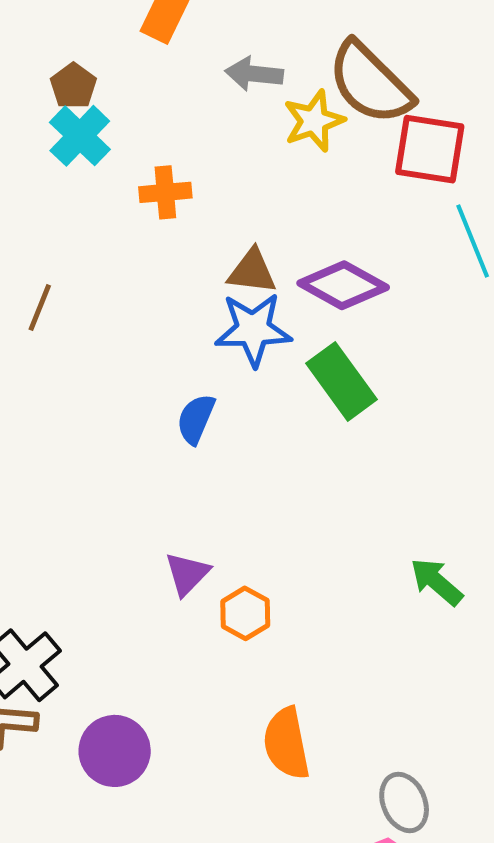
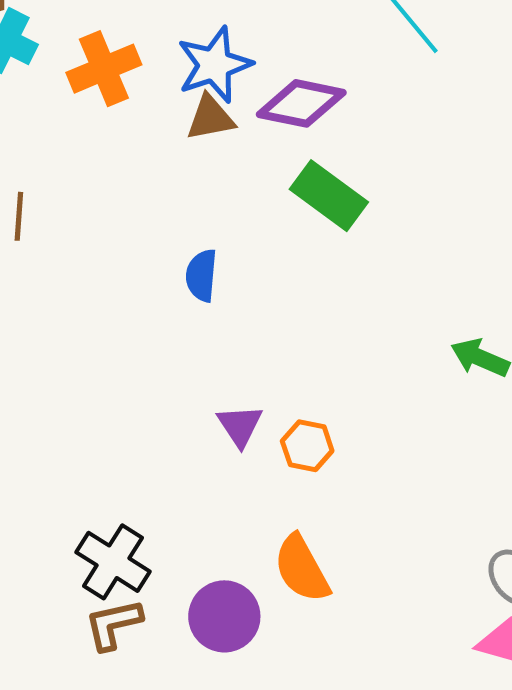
orange cross: (165, 192) -> (104, 69), size x1.4
blue star: (253, 329) -> (214, 65), moved
orange semicircle: (286, 743) -> (302, 569), moved

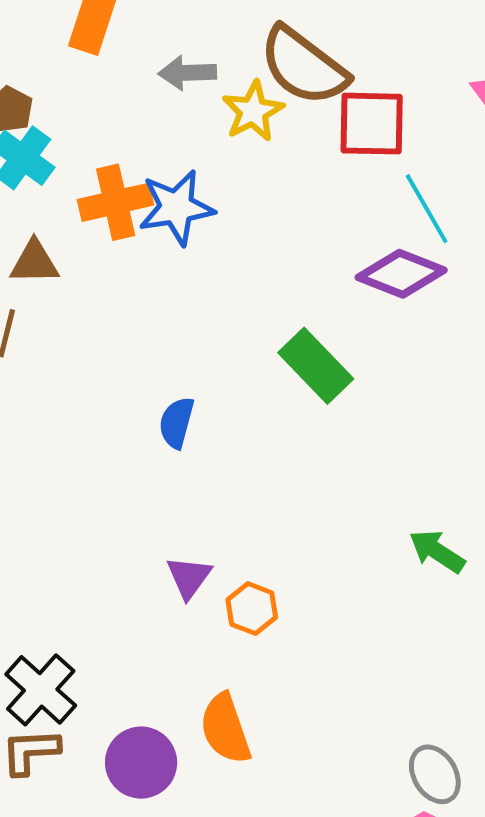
blue star: (214, 65) -> (176, 207), moved
purple diamond: (301, 103) -> (401, 274), moved
brown triangle: (210, 118) -> (34, 262), moved

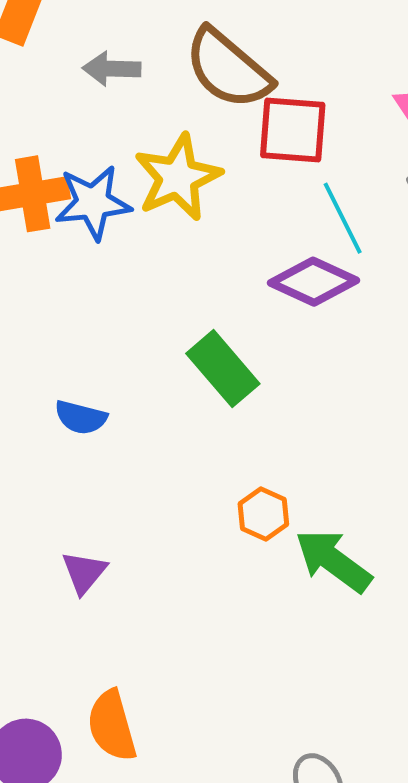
yellow star: (253, 111) -> (178, 177), moved, size x1.4
blue semicircle: (177, 423) -> (81, 417), turned -94
green arrow: (437, 551) -> (333, 561), size x1.4
orange hexagon: (252, 609) -> (263, 514), moved

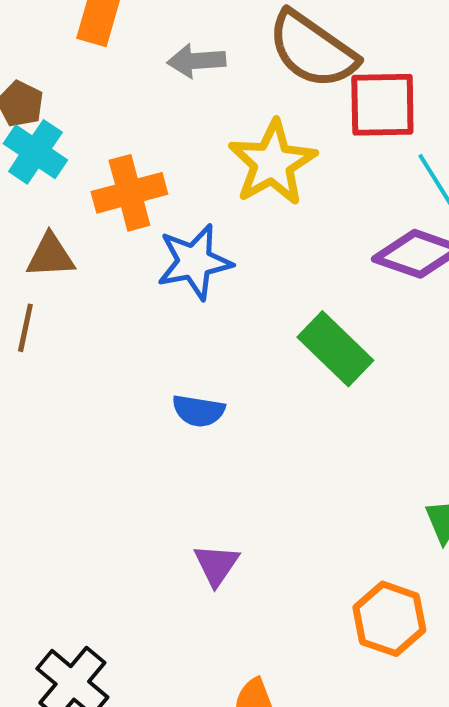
blue star: (93, 203) -> (194, 262), moved
orange hexagon: (263, 514) -> (389, 619), moved, size x1.4

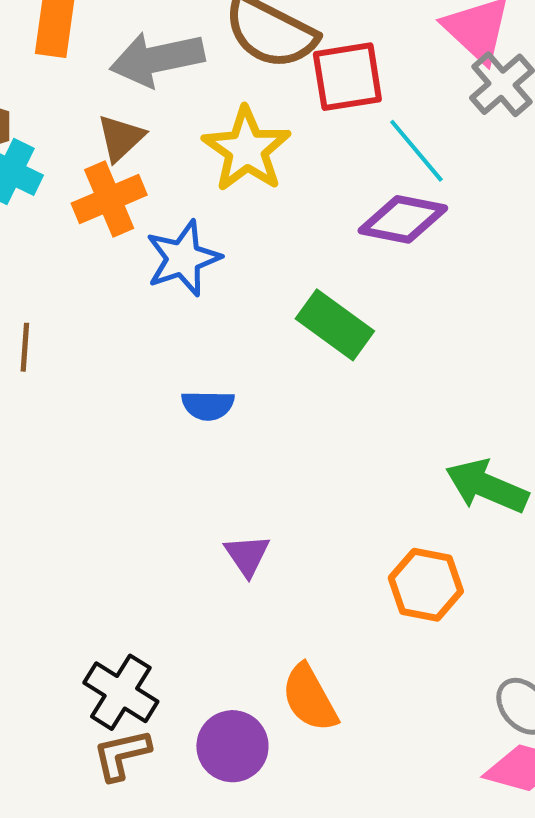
gray arrow: (196, 61) -> (157, 59), size x1.6
brown triangle: (50, 256) -> (121, 138), moved, turned -32

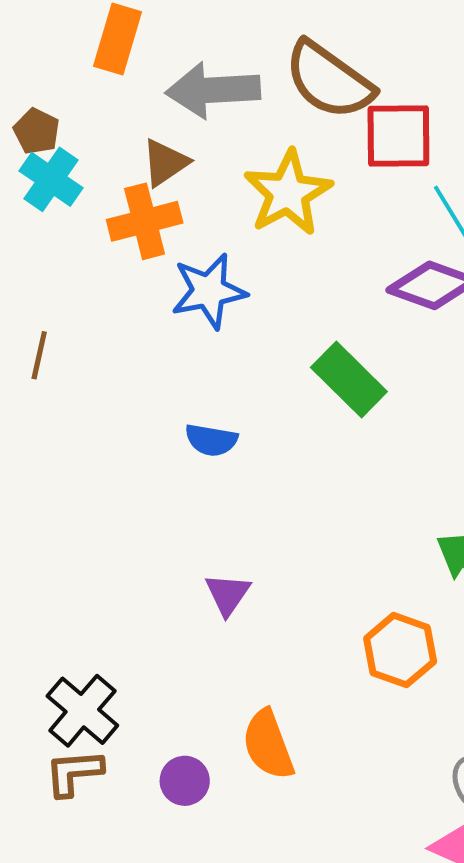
purple circle: (232, 746) -> (185, 781), size x0.7

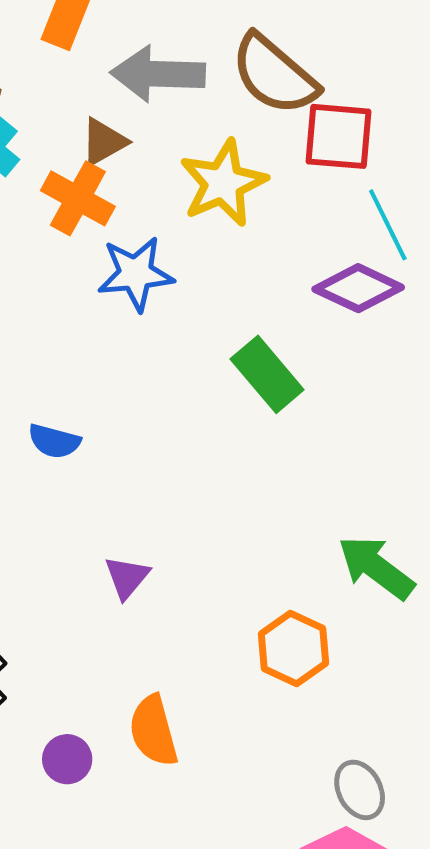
orange cross: (145, 221) -> (78, 198), turned 38
blue semicircle: (211, 440) -> (54, 441), moved

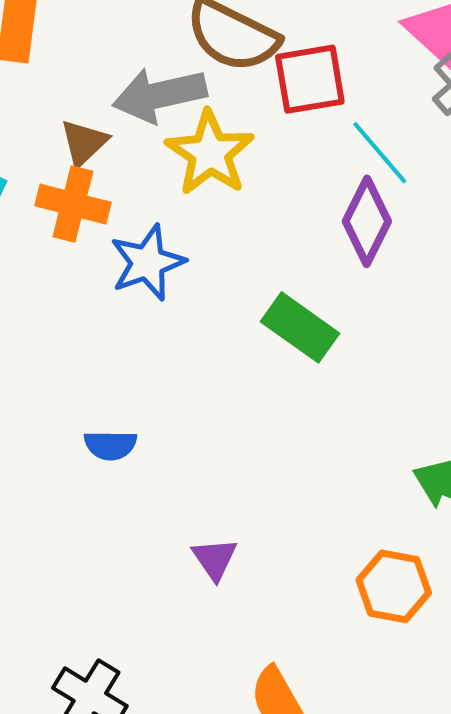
gray arrow: (158, 74) -> (160, 95), moved
purple diamond: (358, 288) -> (367, 221), turned -74

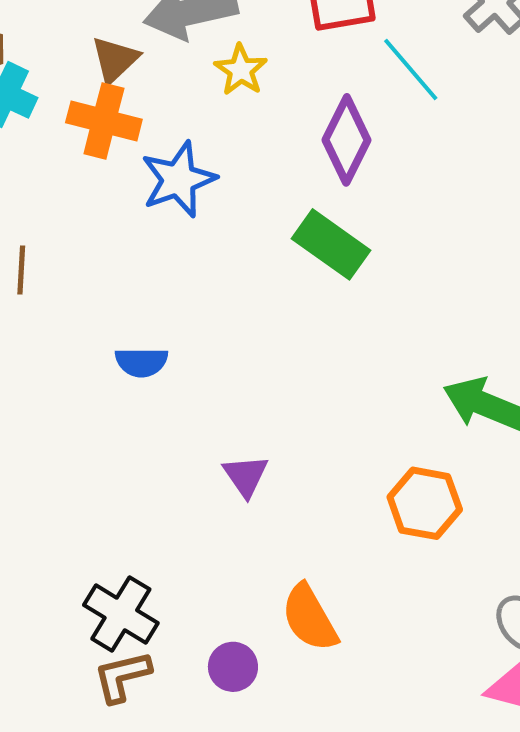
yellow star: (210, 153) -> (241, 70), size x0.6
purple diamond: (367, 221) -> (346, 140), moved

